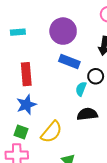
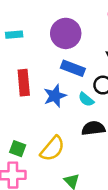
cyan semicircle: (81, 89) -> (86, 99), turned -72
blue star: (26, 105) -> (55, 96), moved

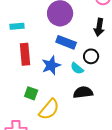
cyan rectangle: (14, 35) -> (17, 26), moved
green square: (18, 149) -> (31, 93), moved

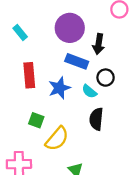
cyan rectangle: (17, 26) -> (20, 33), moved, turned 56
black arrow: (99, 27) -> (99, 44), moved
black semicircle: (83, 92) -> (96, 119), turned -78

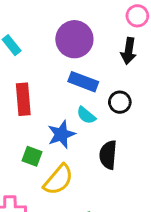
black arrow: (99, 44) -> (129, 51), moved
blue star: (59, 88) -> (61, 134), moved
cyan semicircle: (89, 91) -> (86, 115), moved

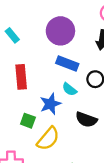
black semicircle: (108, 155) -> (86, 120), turned -75

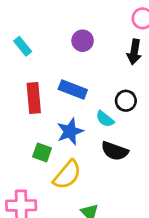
purple circle: (60, 31) -> (83, 41), size x0.6
blue rectangle: (67, 63) -> (73, 90), moved
cyan semicircle: (69, 89) -> (105, 119), moved

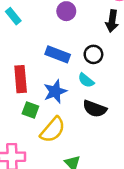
red rectangle: (34, 98) -> (21, 79), moved
black circle: (126, 101) -> (93, 54), moved

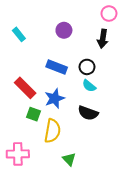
red rectangle: (21, 79) -> (25, 88), turned -40
cyan semicircle: (86, 80) -> (89, 86), moved
yellow semicircle: (53, 130) -> (52, 131), turned -30

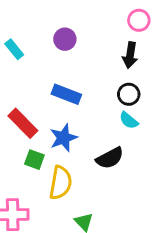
purple circle: (64, 30) -> (65, 39), moved
black circle: (87, 67) -> (129, 94), moved
cyan semicircle: (89, 86) -> (129, 120), moved
black semicircle: (88, 113) -> (110, 158), turned -48

